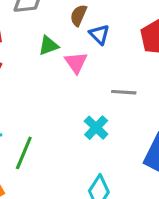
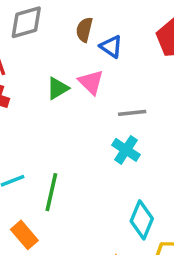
green triangle: (48, 46) -> (58, 88), moved
gray line: (124, 92) -> (132, 113), moved

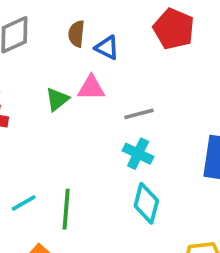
pink triangle: (91, 82) -> (91, 88), turned -36
cyan diamond: (142, 220) -> (146, 203), moved

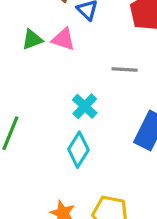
gray line: (139, 114) -> (125, 69), moved

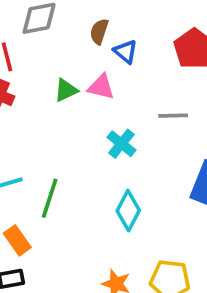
cyan cross: (85, 106) -> (121, 144), moved

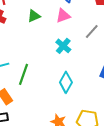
pink triangle: (101, 87) -> (63, 16), moved, turned -35
gray line: (173, 116) -> (92, 31), turned -49

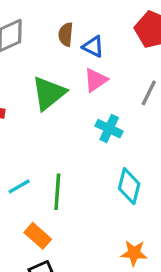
green triangle: (34, 16) -> (49, 93), size x1.6

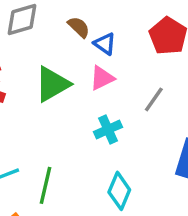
brown semicircle: (66, 34) -> (79, 27), turned 120
cyan cross: (109, 129) -> (108, 129), turned 32

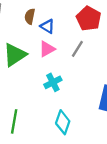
brown semicircle: (79, 27) -> (30, 16), turned -119
gray line: (154, 99) -> (77, 49), moved

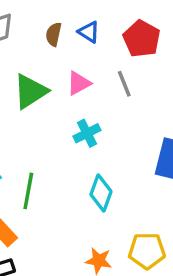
blue triangle: (47, 26) -> (89, 32), moved
gray line: (77, 49) -> (124, 84), turned -54

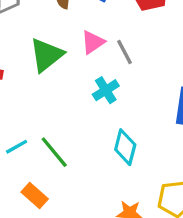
gray line: (124, 84) -> (125, 52), moved
green line: (28, 191) -> (54, 152), turned -44

